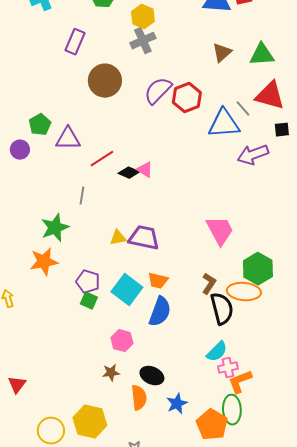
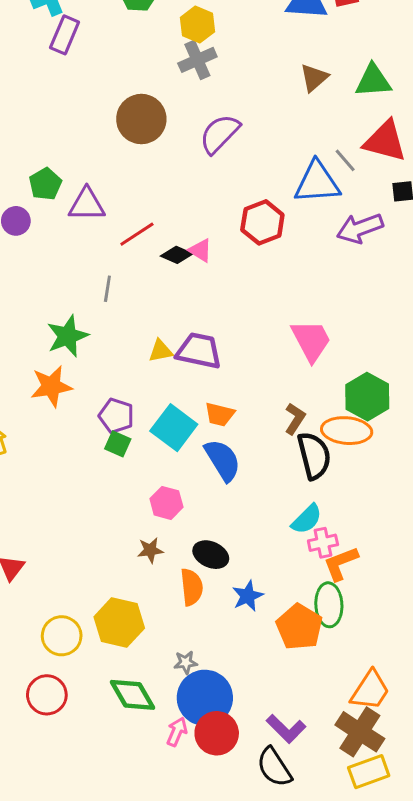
purple rectangle: (75, 42) -> (65, 35), moved
red hexagon: (187, 98) -> (262, 222), moved
blue semicircle: (160, 312) -> (223, 460), turned -52

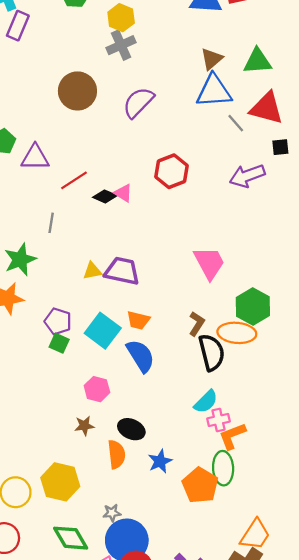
blue triangle: (317, 183) -> (214, 91), moved

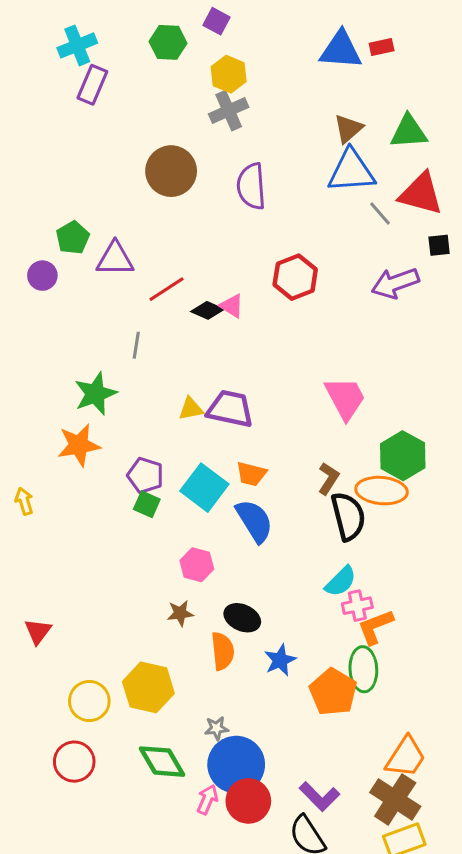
purple semicircle: (138, 102) -> (251, 186), turned -48

